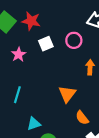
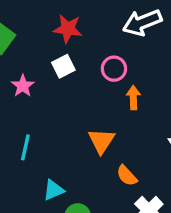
red star: (31, 21) -> (68, 29), moved
pink circle: (74, 40) -> (114, 69), moved

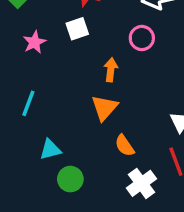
pink circle: (114, 69) -> (142, 38), moved
orange arrow: (133, 98) -> (111, 70), moved

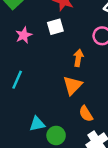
cyan triangle: (50, 149) -> (37, 124), moved
green circle: (70, 179) -> (56, 135), moved

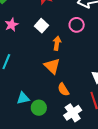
white square: (55, 27) -> (42, 26), moved, turned -32
orange triangle: (72, 85) -> (52, 66), turned -30

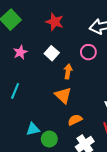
orange semicircle: (63, 89) -> (75, 120), turned 96

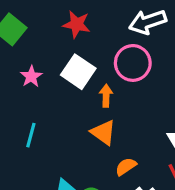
pink circle: (88, 52) -> (133, 63), size x1.5
white square: (52, 53) -> (78, 72), size x1.5

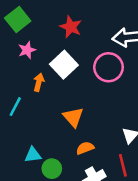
pink star: (31, 76) -> (27, 50), moved
orange arrow: (106, 96) -> (39, 82), moved

